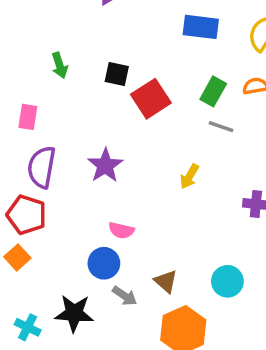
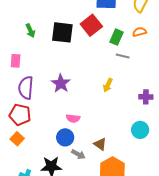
black square: (117, 74) -> (62, 32), size x1.6
red square: (151, 99) -> (91, 25), moved
cyan circle: (227, 281) -> (140, 130), moved

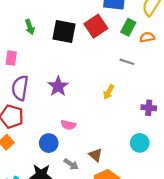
green rectangle: (116, 37) -> (128, 27), moved
blue circle: (65, 137) -> (49, 143), moved

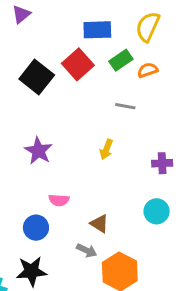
green rectangle: (128, 27) -> (121, 60), turned 35
black square: (64, 31) -> (37, 77), turned 35
brown triangle: (96, 155) -> (99, 224), moved
gray arrow: (71, 164) -> (87, 250), moved

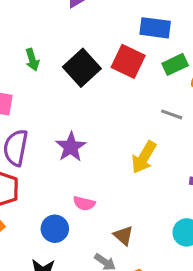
red square: (78, 64) -> (128, 61), turned -32
yellow arrow: (106, 149) -> (144, 157), size x1.5

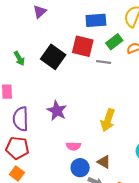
gray line: (172, 114) -> (104, 62), moved
yellow arrow: (144, 157) -> (108, 120), moved
blue circle: (55, 229) -> (80, 168), moved

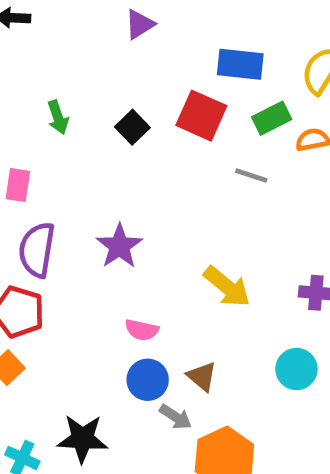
purple triangle: (40, 12) -> (140, 24), moved
black square: (53, 57) -> (132, 127), size x0.6
gray line: (104, 62) -> (251, 175), moved
yellow arrow: (108, 120) -> (227, 287), turned -80

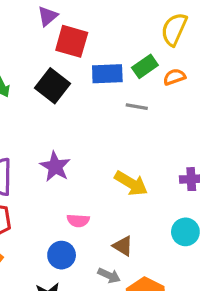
blue rectangle: (240, 64) -> (107, 74), moved
red square: (201, 116) -> (72, 41), moved
black square: (132, 127) -> (53, 86), size x1.5
blue circle: (148, 380) -> (62, 255), moved

